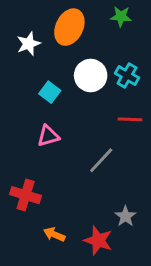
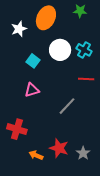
gray star: (125, 216) -> (83, 153), moved
red star: (98, 240) -> (59, 148), moved

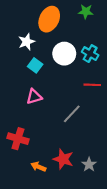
white star: (19, 29) -> (27, 42), moved

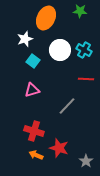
red cross: (18, 139) -> (34, 131), moved
gray star: (89, 164) -> (86, 161), moved

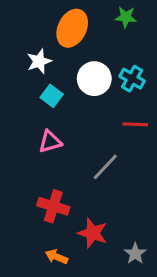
orange arrow: (36, 155) -> (56, 257), moved

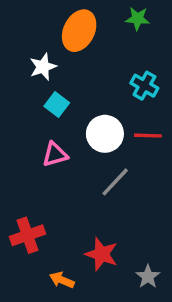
white circle: (94, 79) -> (105, 134), moved
red cross: (53, 206) -> (28, 235), moved, turned -36

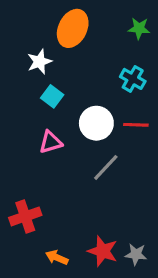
green star: (138, 19) -> (139, 28), moved
red star: (101, 254) -> (103, 251), moved
gray star: (148, 277) -> (136, 254), turned -30

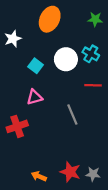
white star: (39, 62) -> (13, 39), moved
white circle: (96, 123) -> (66, 59), moved
gray line: (106, 167) -> (72, 114), turned -66
red cross: (25, 216) -> (17, 126), moved

